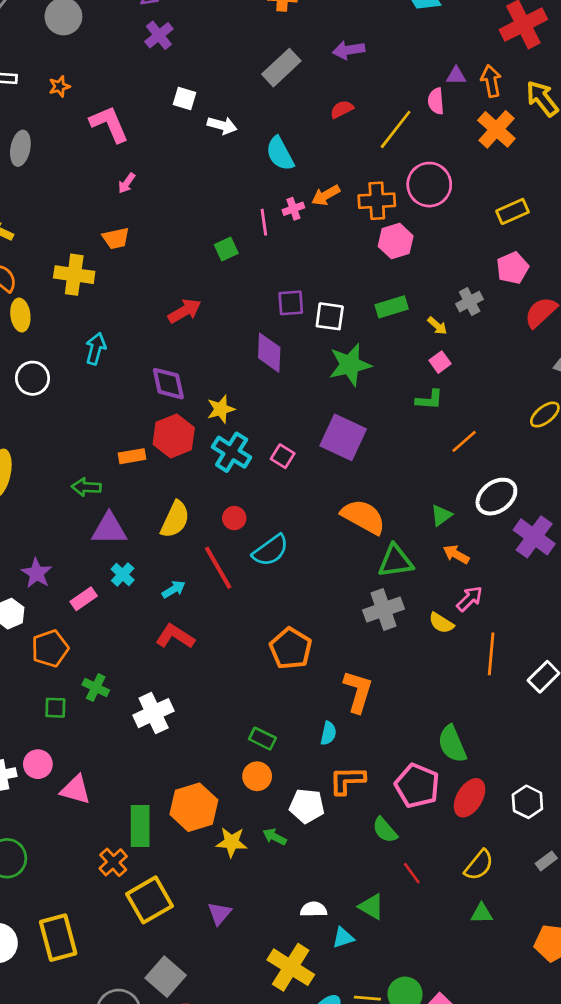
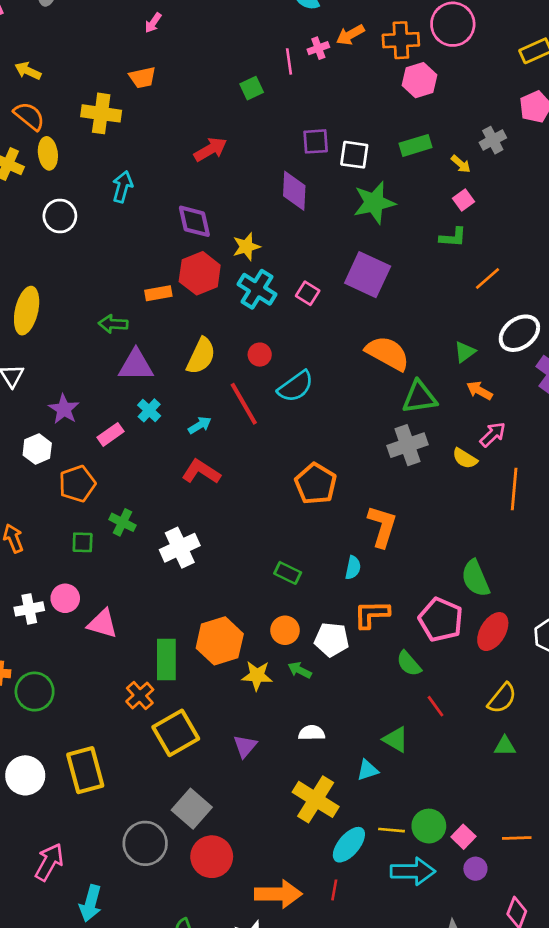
orange circle: (257, 776) -> (285, 630), moved
white semicircle: (314, 909) -> (312, 733), moved

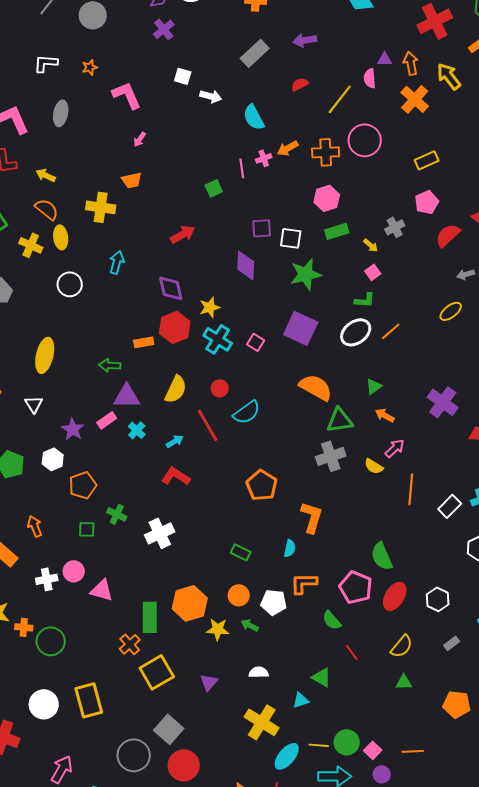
pink hexagon: (420, 80) -> (327, 198), moved
white ellipse: (519, 333) -> (356, 332), moved
pink rectangle: (110, 434) -> (107, 420), moved

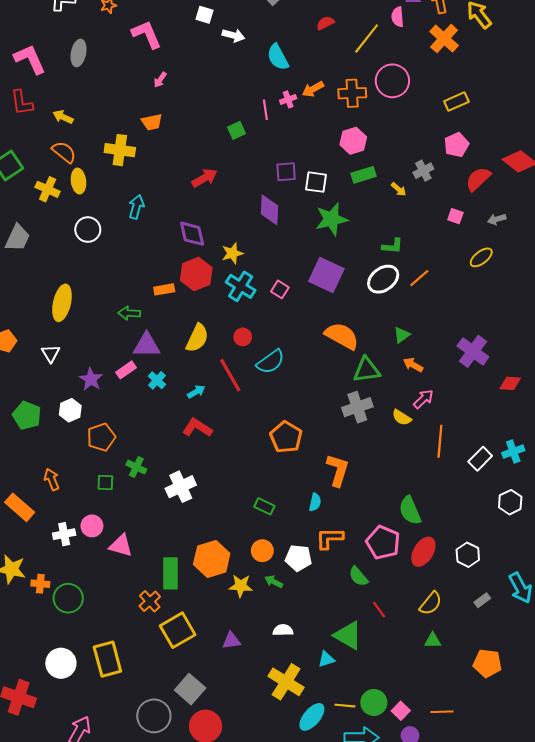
pink square: (373, 272) -> (455, 216), moved, turned -35
green triangle: (322, 677) -> (348, 635), size x1.4
purple triangle: (209, 682) -> (231, 641), turned 42

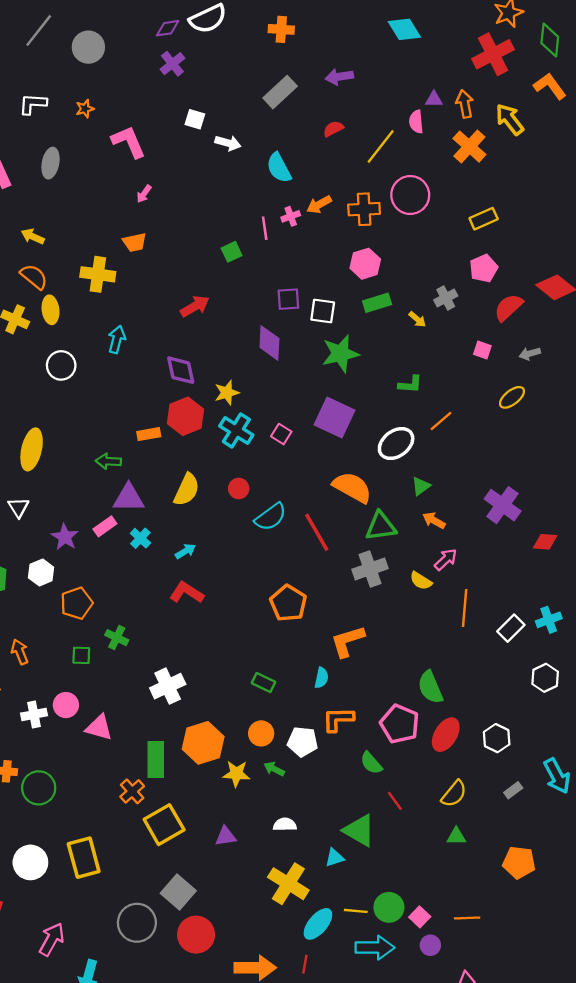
white ellipse: (383, 279) -> (396, 444), moved
red line: (230, 375) -> (317, 532), moved
orange L-shape: (338, 470) -> (348, 641), turned -124
white cross: (181, 487) -> (168, 686), moved

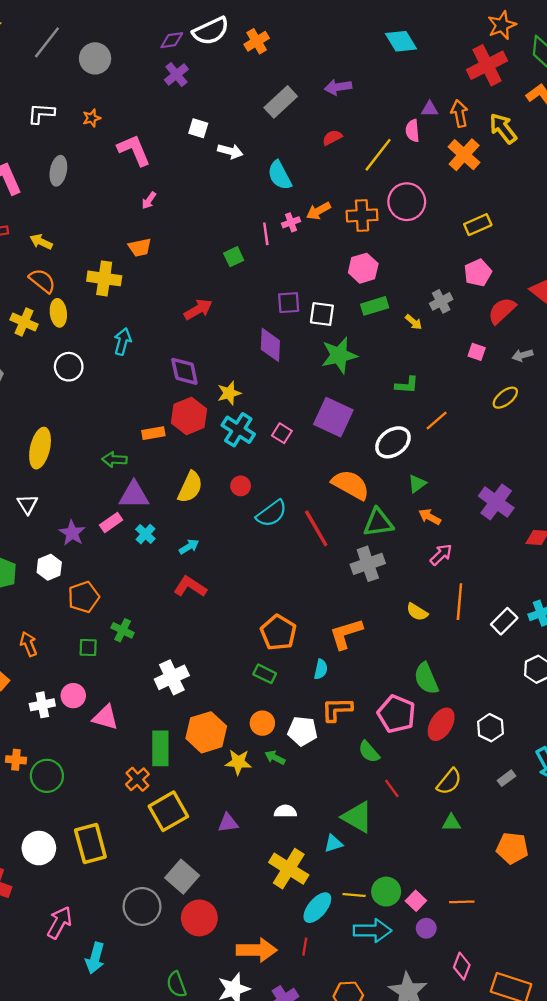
orange cross: (281, 29) -> (257, 41), moved, turned -35
yellow semicircle: (421, 581) -> (417, 612), moved
orange pentagon: (288, 603) -> (278, 633), moved

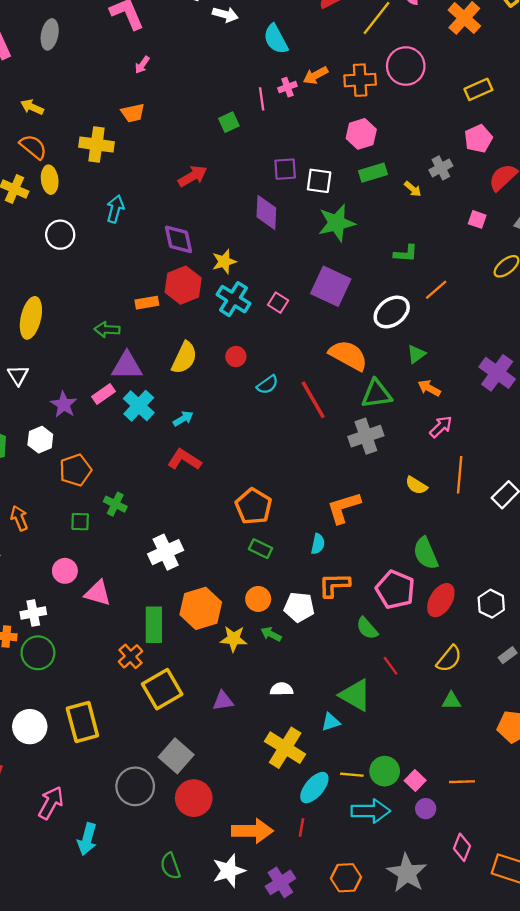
cyan semicircle: (272, 513) -> (268, 385), size x0.7
cyan cross: (145, 534) -> (139, 406), size x1.5
orange pentagon: (278, 633) -> (253, 506), moved
white cross: (42, 705) -> (33, 613), moved

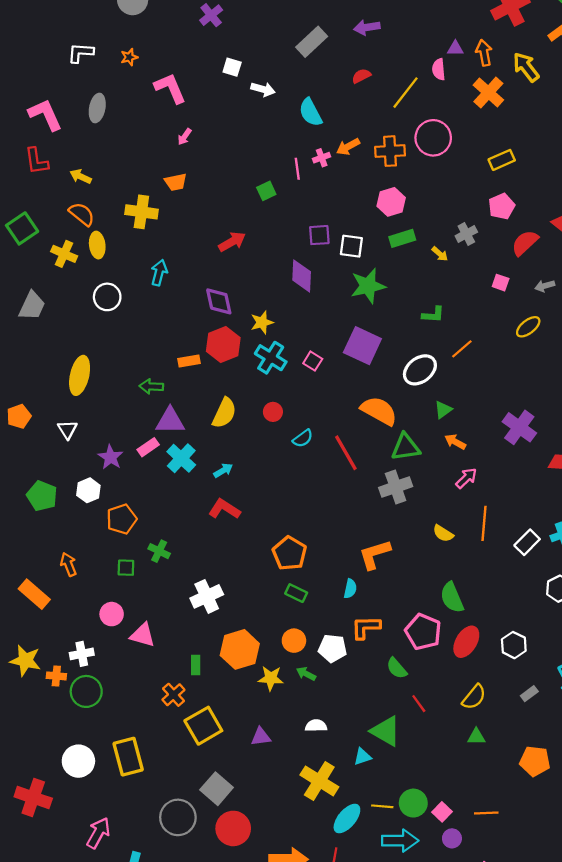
green rectangle: (154, 625) -> (196, 665), size x0.6

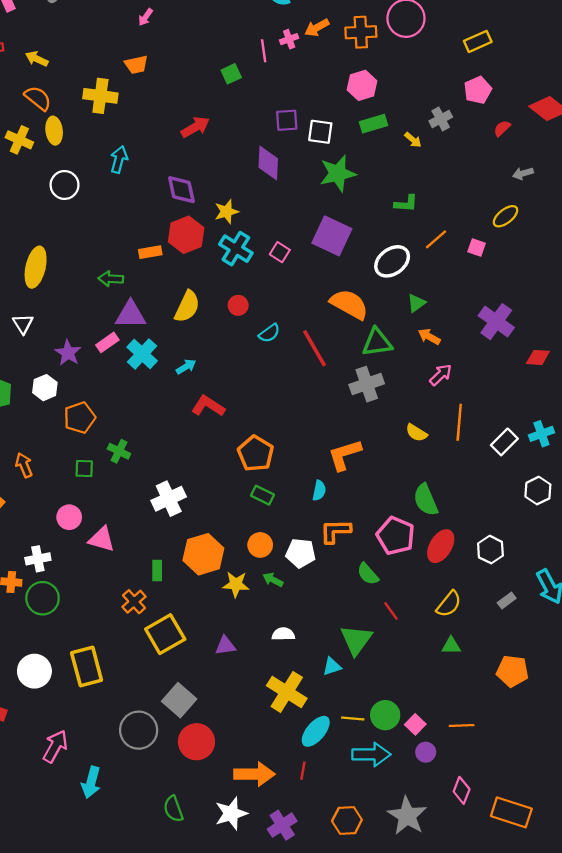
red semicircle: (525, 243) -> (502, 128), size x0.6
pink square: (501, 283) -> (477, 247), moved
red L-shape: (224, 509) -> (208, 406), moved
green triangle: (386, 731) -> (356, 640), turned 36

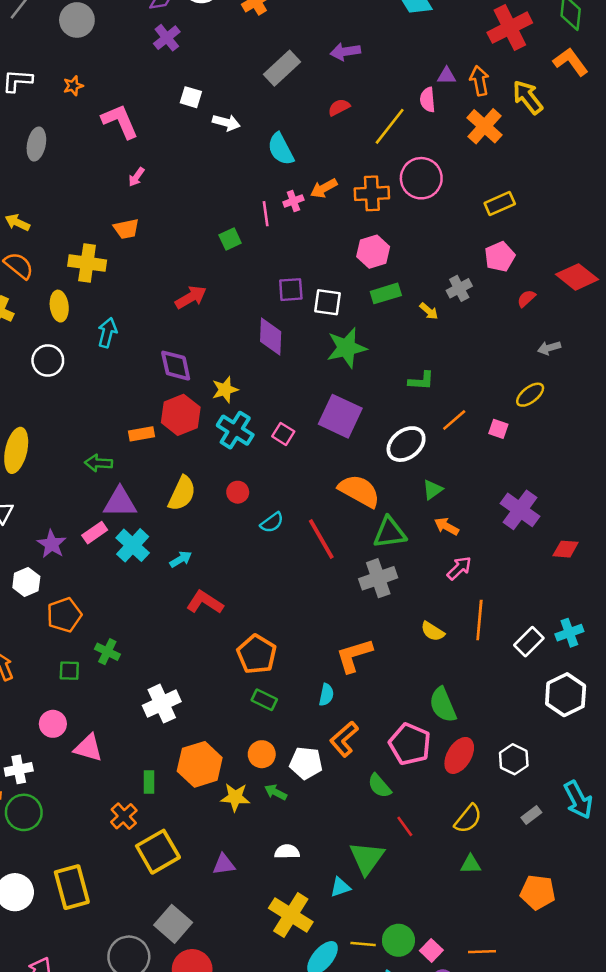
yellow ellipse: (54, 131) -> (59, 306), moved
white hexagon: (538, 491) -> (566, 695), size x1.4
orange L-shape: (335, 531) -> (344, 739), turned -40

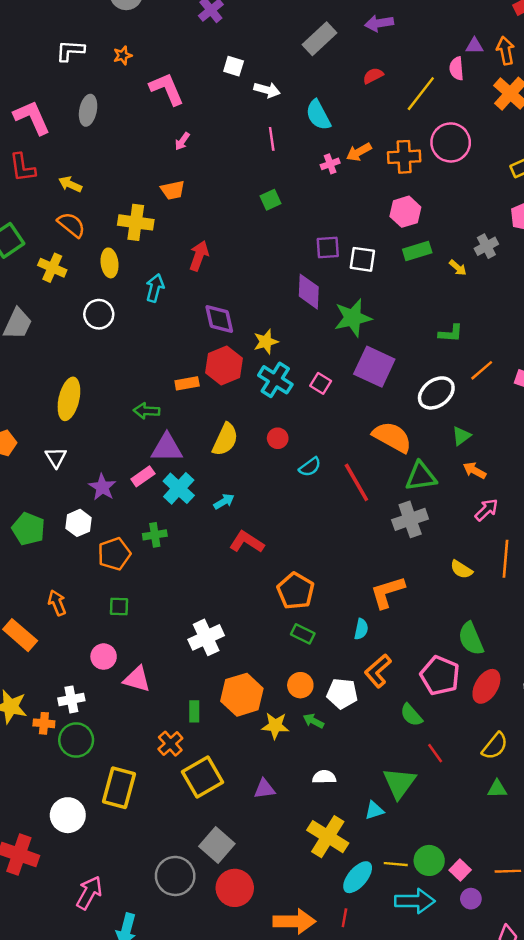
pink line: (266, 214) -> (272, 139), moved
red arrow: (191, 297) -> (199, 256), moved, turned -40
green star: (347, 348) -> (353, 318), moved
green cross: (107, 652) -> (155, 535), moved, turned -35
yellow rectangle: (72, 887) -> (119, 788), moved, turned 30

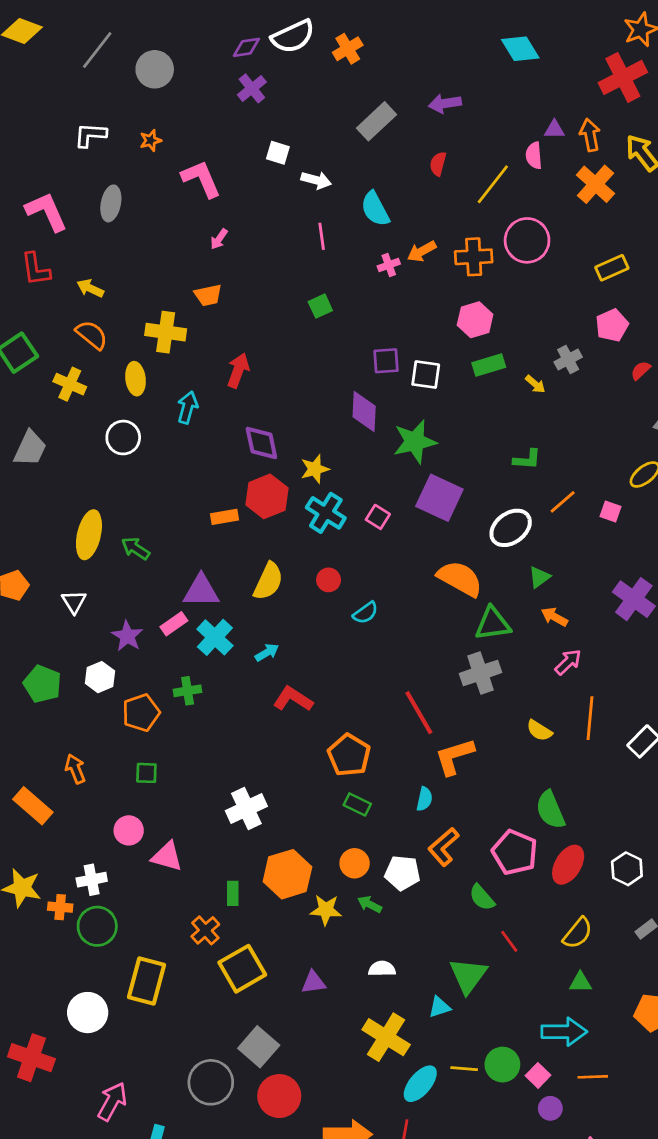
red semicircle: (373, 76) -> (438, 164), turned -48
green arrow: (146, 411) -> (136, 548), moved, turned 30
red line: (356, 482) -> (419, 713), moved
cyan arrow: (415, 901) -> (564, 1032), moved

